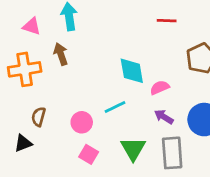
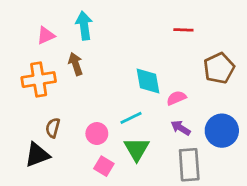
pink triangle: (32, 26) -> (46, 36), turned -42
black triangle: (23, 143) -> (37, 155), size x1.4
green triangle: (133, 149) -> (137, 149), moved

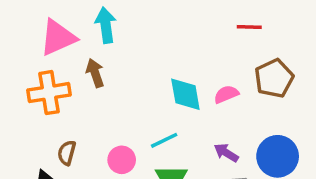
red line: (183, 30) -> (249, 27), moved
pink triangle: (46, 36) -> (58, 38), size x1.6
pink semicircle: (176, 98) -> (226, 94), moved

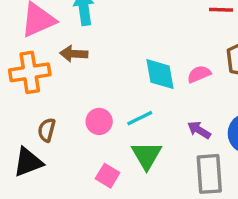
brown arrow: (95, 73) -> (74, 54), turned -68
pink circle: (122, 160) -> (99, 121), moved

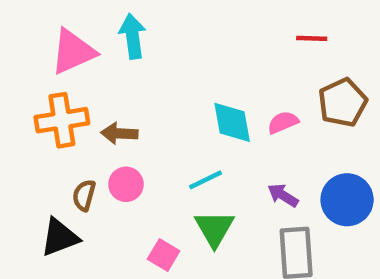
brown arrow: (74, 54) -> (119, 133), moved
pink circle: (99, 121) -> (126, 184), moved

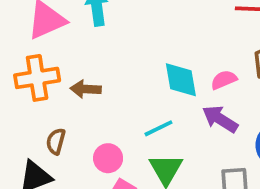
pink circle: (126, 184) -> (108, 158), moved
purple arrow: (283, 195) -> (220, 119), moved, size x1.4

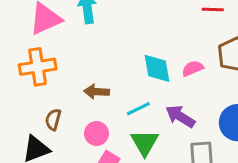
brown arrow: (86, 89) -> (97, 92), moved
purple arrow: (220, 119) -> (180, 116), moved

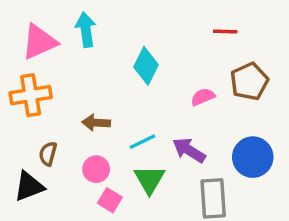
cyan diamond: (157, 68) -> (146, 66), moved, turned 36

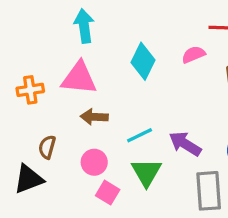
pink triangle: (39, 42) -> (79, 78), moved, turned 30
orange cross: (31, 95) -> (30, 90), size x0.7
pink semicircle: (203, 97) -> (193, 55), moved

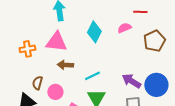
purple arrow: (185, 144) -> (131, 81), moved
pink circle: (94, 162) -> (55, 92), moved

